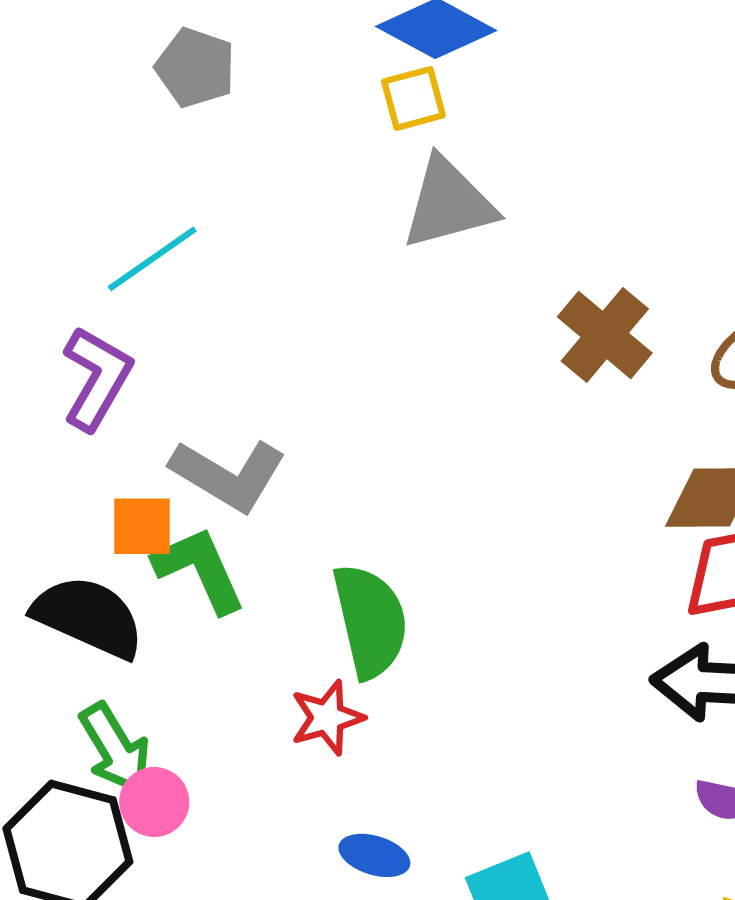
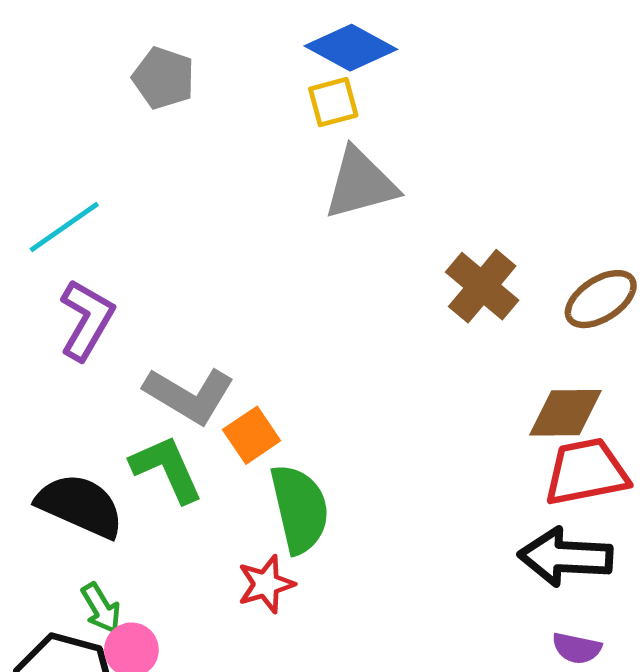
cyan line: (152, 259) -> (64, 227), moved
orange square: (142, 526) -> (252, 435), moved, turned -34
green arrow: (115, 748) -> (101, 608), size x0.7

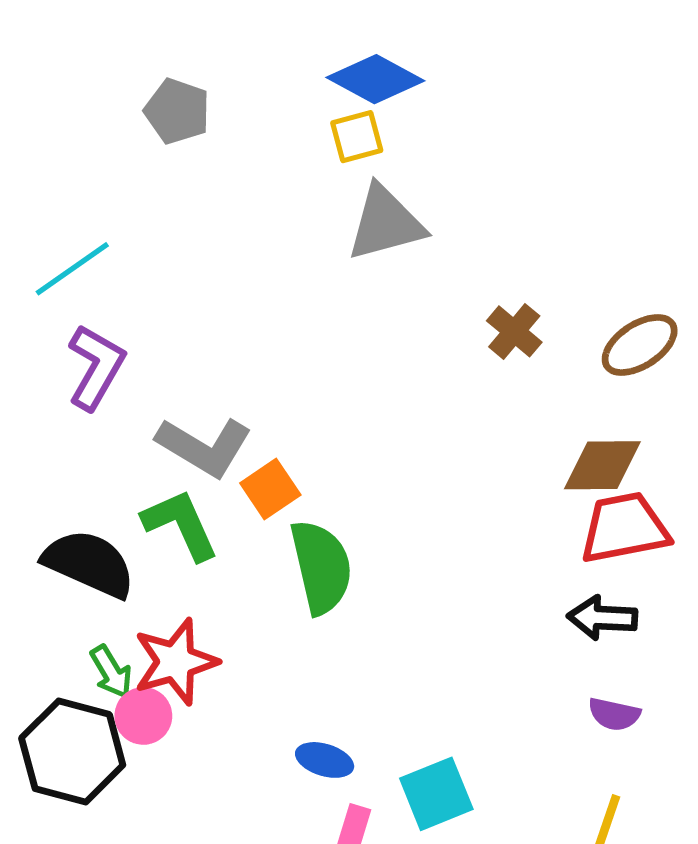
brown cross: (482, 286) -> (514, 331), size x0.7
black arrow: (565, 557) -> (602, 618), size x0.7
red star: (266, 584) -> (176, 662), moved, size x1.4

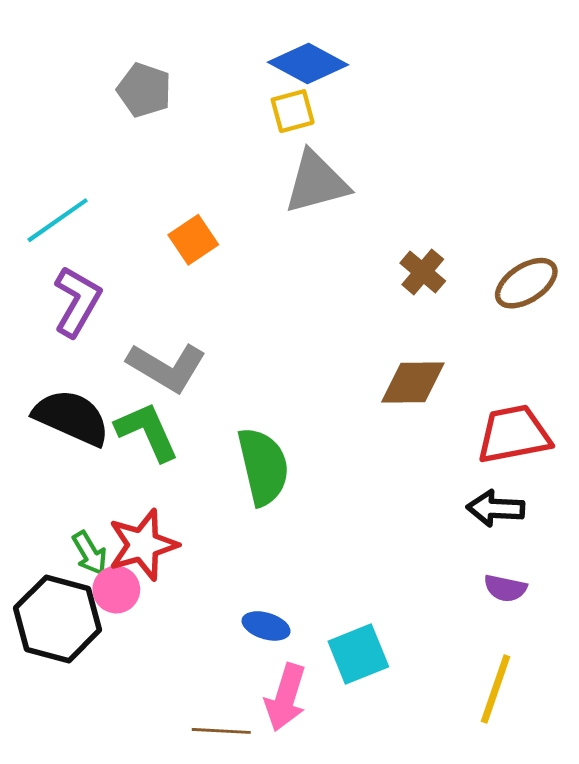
brown diamond: (602, 465) -> (413, 383), moved
orange square: (270, 489) -> (193, 240), moved
black semicircle: (89, 564) -> (72, 417), moved

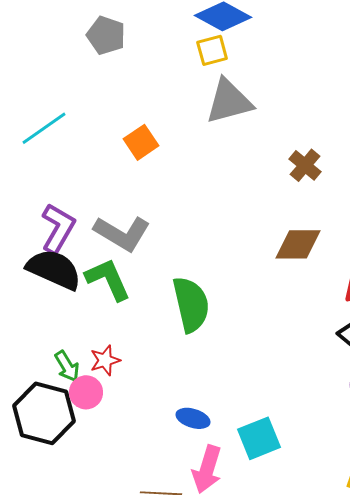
purple L-shape: (77, 301) -> (58, 228), moved
red star: (143, 545) -> (105, 360), size x0.6

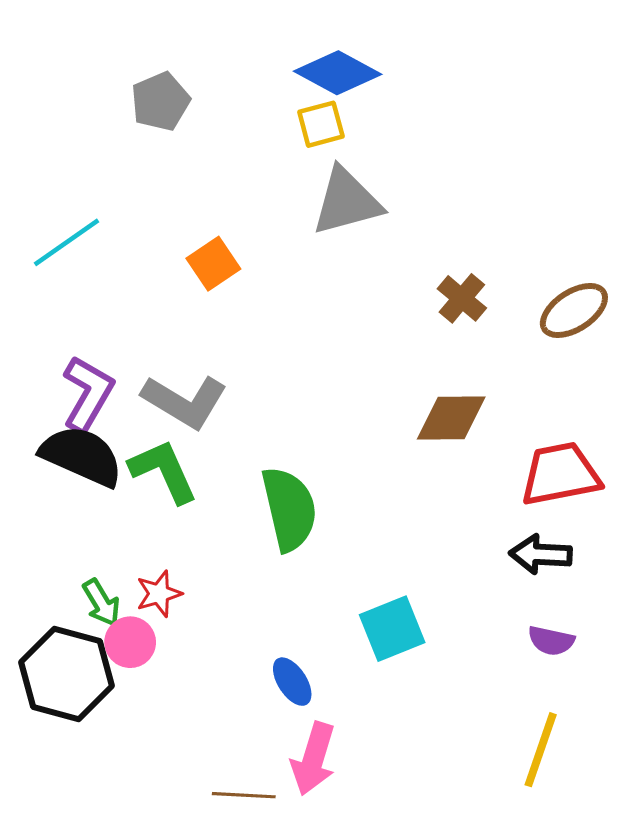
gray pentagon: (106, 35) -> (160, 101), turned 30
blue ellipse: (193, 418) -> (292, 682), turned 40
cyan square: (259, 438) -> (392, 629), moved

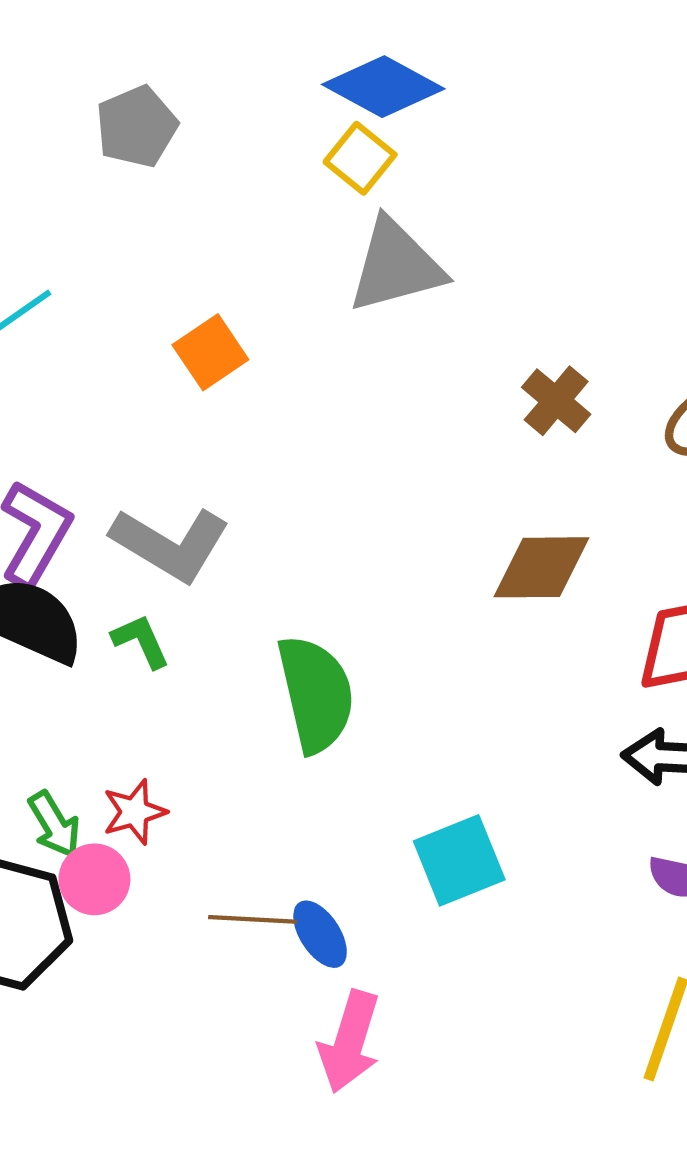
yellow square: (321, 124) -> (360, 158), turned -36
green L-shape: (163, 471) -> (141, 641), size x0.6
brown line: (244, 795) -> (253, 919), moved

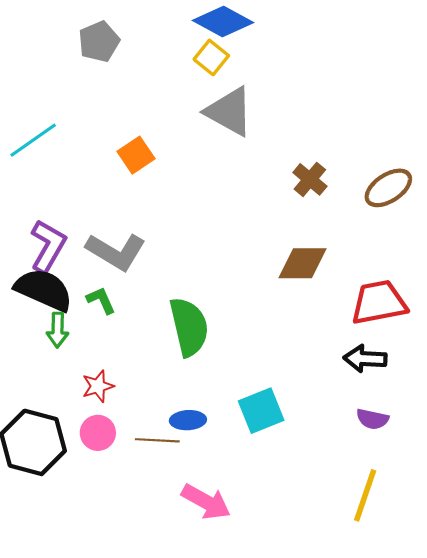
gray triangle: (396, 266) -> (229, 112), turned 44
green arrow: (54, 825) -> (58, 330), moved, turned 32
pink circle: (94, 879) -> (98, 433), moved
blue ellipse: (320, 934) -> (188, 420), moved, turned -60
pink arrow: (350, 1042) -> (206, 502), turned -78

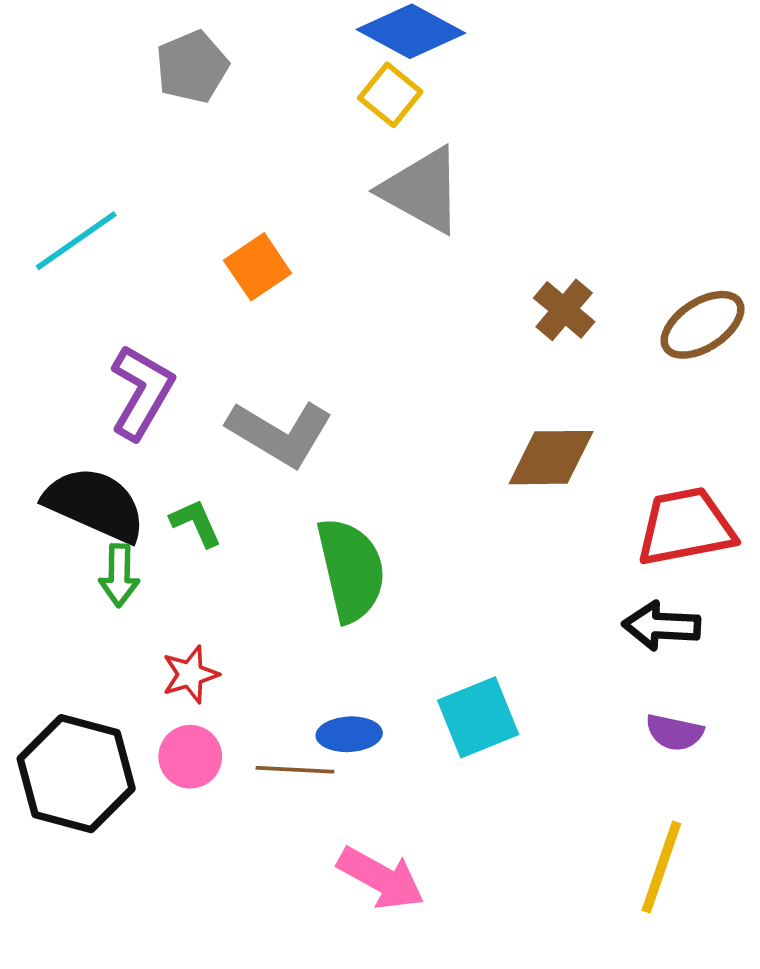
purple L-shape: (48, 246) -> (142, 392), moved
gray L-shape: (116, 252) -> (280, 433), moved

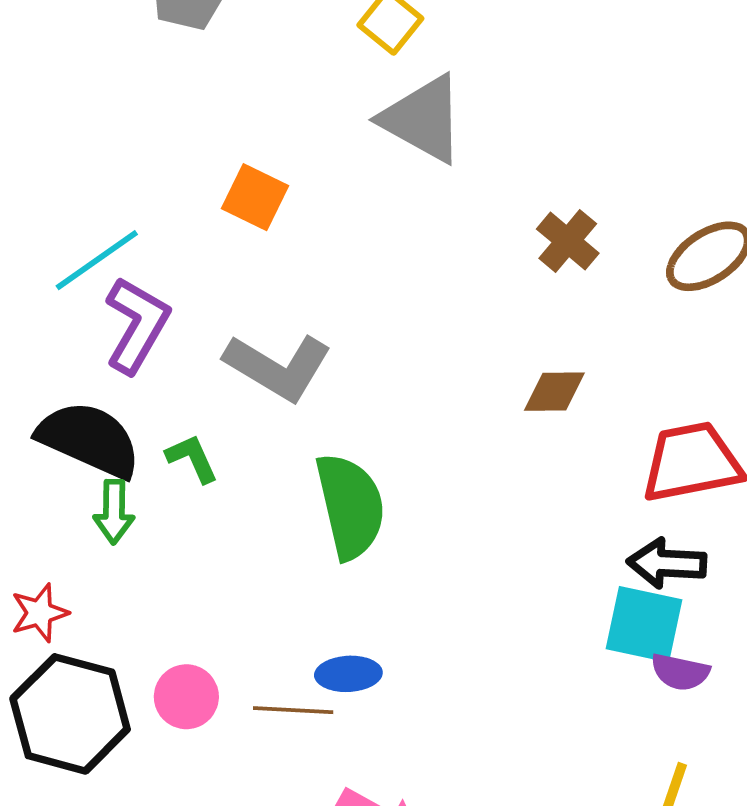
cyan line: (76, 241) -> (97, 260), moved
orange square: (258, 267) -> (255, 197), turned -30
brown diamond: (551, 458) -> (554, 392), size x0.7
red star: (190, 674) -> (40, 613), moved
cyan square: (478, 717) -> (644, 624), moved, turned 34

